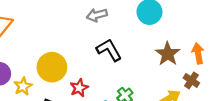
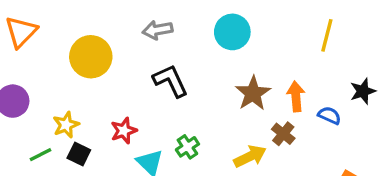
yellow circle: (52, 67) -> (91, 57), moved
yellow star: (23, 86) -> (66, 125), moved

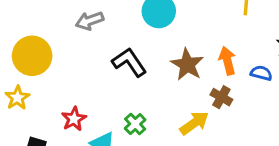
black L-shape: (171, 81) -> (129, 62), moved
yellow star: (66, 125) -> (17, 98), moved

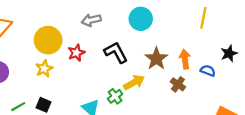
yellow star: (17, 98) -> (44, 69), moved
red star: (74, 119) -> (76, 53), moved
yellow arrow: (194, 123) -> (134, 82), moved

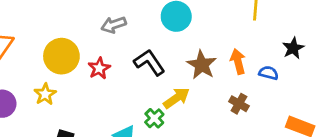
yellow star: (44, 69) -> (45, 94), moved
brown cross: (178, 84) -> (239, 104), moved

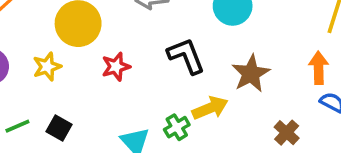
orange arrow: (238, 62) -> (319, 68), moved
red star: (99, 68) -> (116, 67), moved

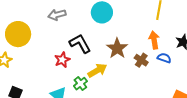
red star: (116, 67) -> (62, 60), moved
brown cross: (287, 133) -> (141, 60), moved

